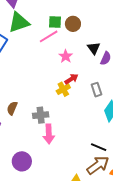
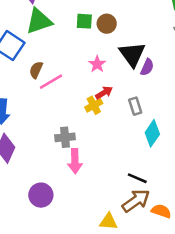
pink line: (49, 36) -> (51, 82), moved
black triangle: (94, 48) -> (132, 54), size x1.6
brown semicircle: (12, 108) -> (36, 70), moved

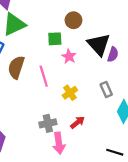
green square: (84, 21) -> (55, 39), moved
brown semicircle: (36, 70) -> (16, 67), size x1.5
pink line: (51, 82) -> (44, 76), moved, turned -70
red arrow: (104, 93) -> (78, 122), moved

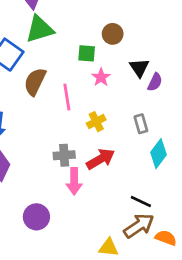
black triangle: (99, 44) -> (139, 68), size x0.7
red arrow: (78, 122) -> (100, 159), size x1.5

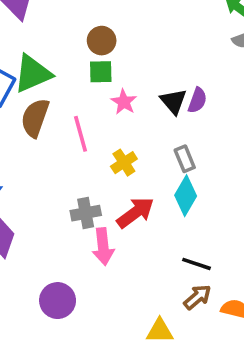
green triangle: (40, 29) -> (33, 74), moved
brown circle: (113, 34) -> (102, 41), moved
black triangle: (139, 68) -> (173, 101), moved
cyan diamond: (159, 154) -> (186, 196), moved
brown arrow: (139, 226) -> (197, 297), size x0.7

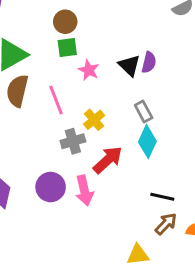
gray cross: (86, 213) -> (73, 141), moved
purple circle: (58, 301) -> (51, 187), moved

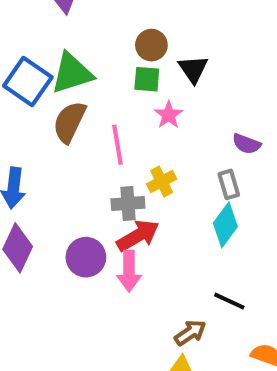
purple semicircle: (149, 62) -> (247, 144), moved, turned 85
black triangle: (129, 65) -> (193, 69), moved
red arrow: (108, 160) -> (138, 236), moved
brown arrow: (166, 224) -> (190, 333), moved

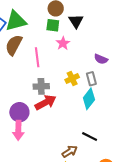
yellow cross: (162, 181) -> (72, 79), moved
pink arrow: (129, 271) -> (18, 130), moved

